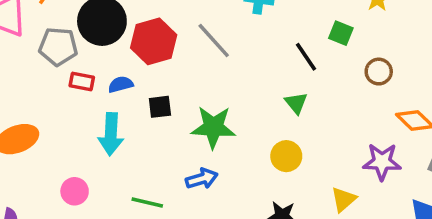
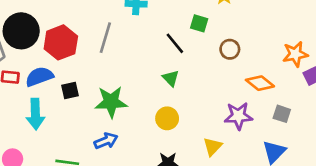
gray line: (214, 41) -> (105, 38), turned 64
blue semicircle: (121, 84) -> (39, 77), size x1.5

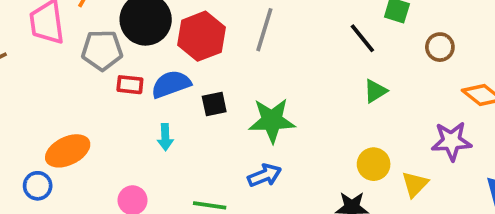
green triangle: (171, 78) -> (375, 91), moved, turned 42
cyan arrow: (35, 114) -> (165, 137), size x0.6
yellow circle: (167, 118) -> (374, 164), moved

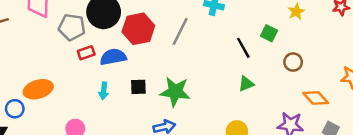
red rectangle: (130, 85) -> (86, 53), turned -35
black square: (214, 104) -> (138, 87), moved

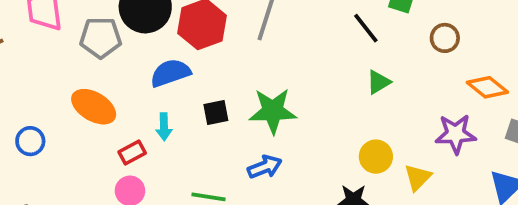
red rectangle: (86, 53) -> (132, 153), moved
orange ellipse: (38, 89) -> (94, 107), moved, turned 56
blue circle: (15, 109) -> (30, 141), moved

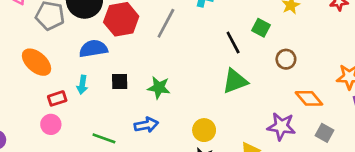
green triangle: (379, 82) -> (235, 81), size x1.5
green star: (273, 111) -> (159, 88), size x0.7
yellow circle: (376, 157) -> (204, 130), moved

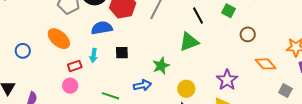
black line: (233, 43) -> (198, 15), moved
green triangle: (235, 81) -> (189, 42), moved
green star: (159, 88) -> (161, 66), moved, turned -30
purple star: (281, 126) -> (227, 80), moved, turned 30
gray square: (324, 133) -> (285, 91), moved

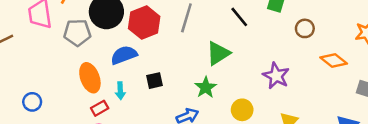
orange ellipse: (59, 39) -> (90, 78), moved, turned 40
green triangle: (189, 42) -> (218, 53), moved
purple star: (227, 80) -> (276, 76), moved

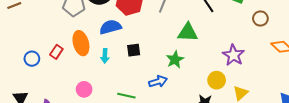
green triangle: (218, 53) -> (188, 32), turned 30
red rectangle: (100, 108) -> (56, 52), moved, turned -32
yellow circle: (242, 110) -> (217, 80), moved

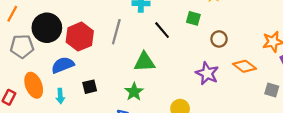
purple star: (233, 55) -> (207, 73), moved

